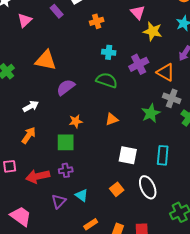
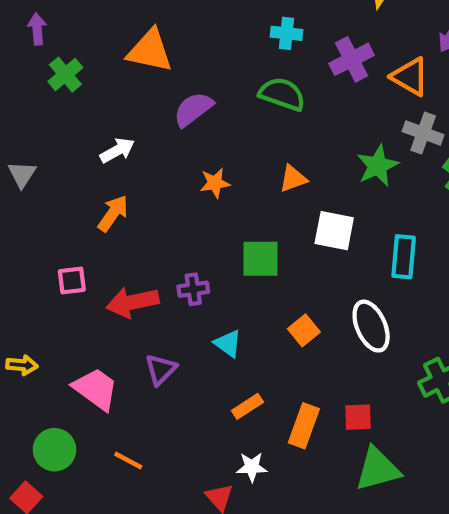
green square: (66, 142) -> (260, 259), moved
white square: (128, 155) -> (334, 231), moved
purple triangle: (59, 201) -> (161, 369), moved

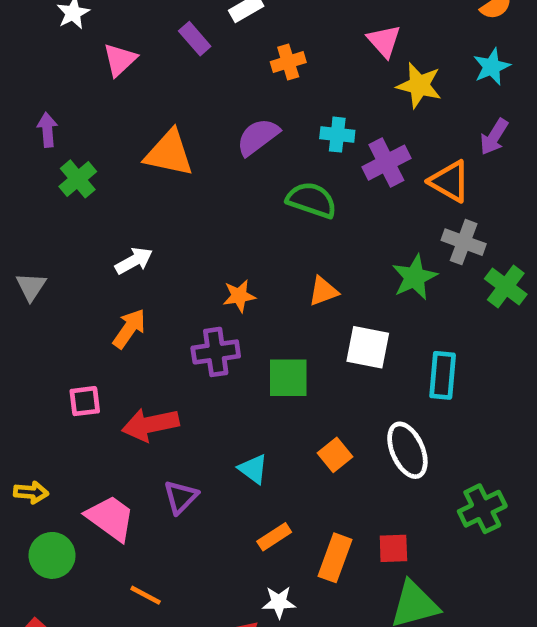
cyan cross: (286, 33) -> (337, 135), moved
purple semicircle: (193, 109) -> (258, 137), moved
purple cross: (193, 289) -> (216, 352), moved, size x1.4
green circle: (54, 450) -> (52, 555), moved

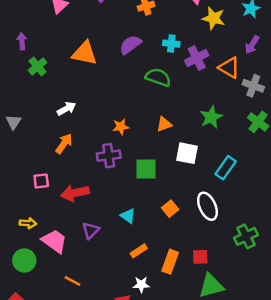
gray cross: (464, 242) -> (253, 86), moved
cyan rectangle: (443, 375) -> (226, 168), turned 30
yellow arrow: (31, 492) -> (28, 223), moved

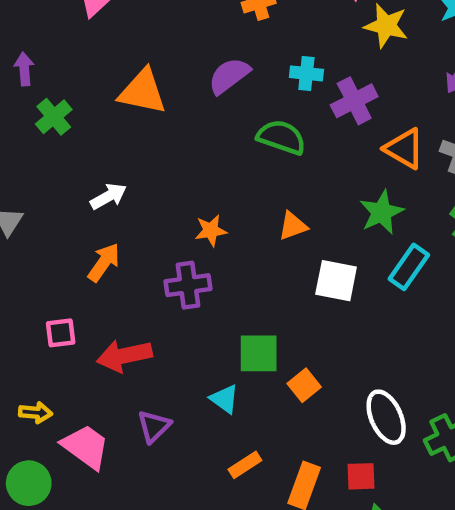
orange triangle: (229, 68) -> (404, 149), moved
cyan rectangle: (226, 168) -> (409, 267), moved
green square: (146, 169) -> (259, 353), moved
white ellipse: (207, 206) -> (386, 417), moved

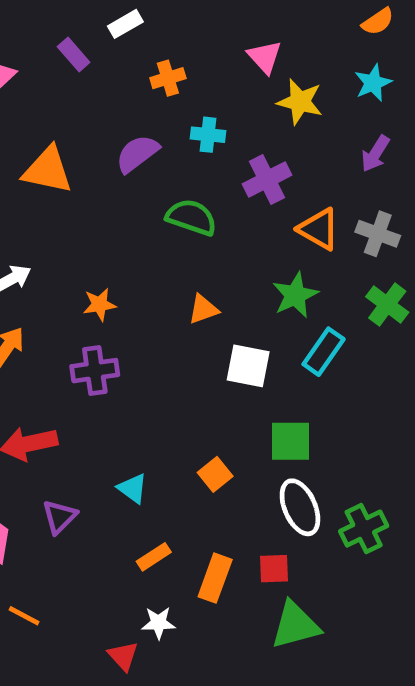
cyan cross: (306, 73) -> (208, 135), moved
orange star: (211, 231) -> (100, 305), moved
green square: (259, 353) -> (291, 441), moved

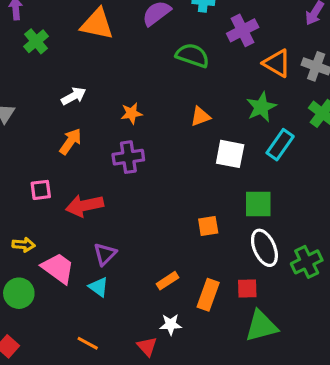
orange square: (215, 474) -> (208, 226), turned 30
cyan triangle: (133, 488) -> (99, 287), moved
orange line: (24, 616) -> (88, 343), moved

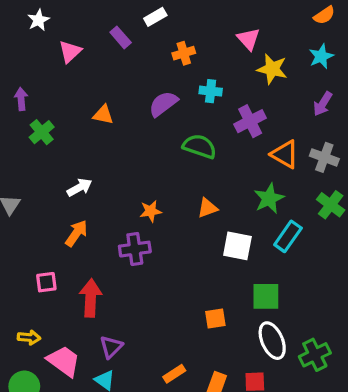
orange triangle: (97, 24) -> (103, 115), size x0.6
orange star: (131, 113) -> (151, 211), moved
red arrow: (85, 206) -> (91, 298), turned 105

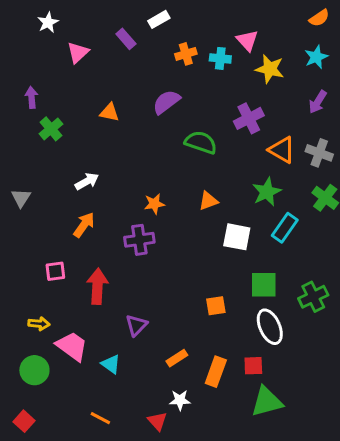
cyan cross: (211, 91) -> (220, 58), moved
purple triangle: (111, 347) -> (136, 325), moved
green cross: (315, 355) -> (313, 297), moved

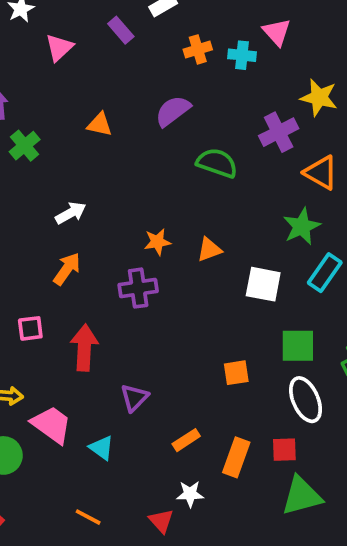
yellow star: (270, 69) -> (319, 98), moved
orange triangle: (208, 201) -> (209, 250), moved

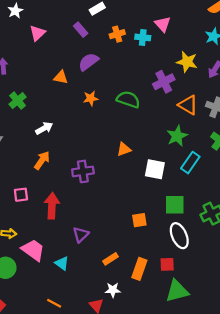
purple rectangle: (121, 30) -> (81, 30), moved
purple semicircle: (173, 111) -> (88, 62), moved
green cross: (25, 146) -> (18, 101), moved
orange star: (157, 242) -> (91, 98), moved

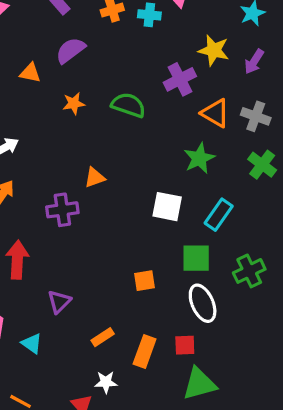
orange triangle: (124, 149) -> (95, 178), moved
cyan rectangle: (190, 163) -> (219, 215), moved

